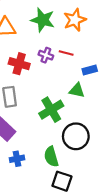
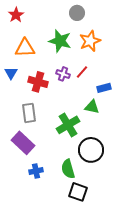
red line: (66, 53) -> (82, 72), turned -64

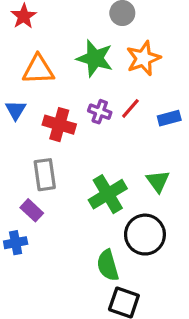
blue rectangle: (104, 88) -> (169, 118), moved
green triangle: (92, 107) -> (158, 181), moved, turned 42
purple rectangle: (23, 143) -> (32, 210), moved, size x0.6
blue cross: (36, 171) -> (16, 243), moved

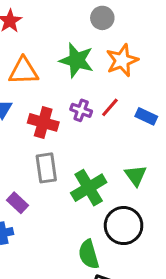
blue rectangle: (169, 118) -> (146, 116), turned 40
gray rectangle: (45, 175) -> (46, 168), moved

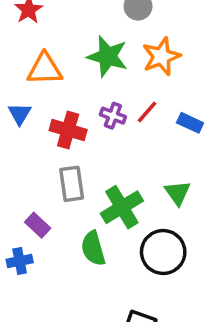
green semicircle: (89, 254) -> (93, 248), moved

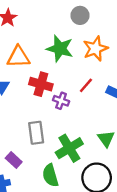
purple cross: (113, 116) -> (61, 101), moved
red cross: (68, 130) -> (41, 84), moved

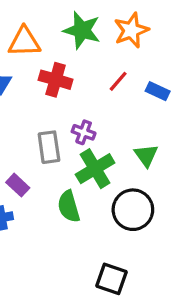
purple cross: (61, 101) -> (84, 132), moved

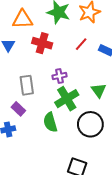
purple cross: (84, 132) -> (60, 76), turned -32
gray rectangle: (49, 147) -> (27, 85), moved

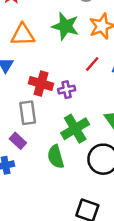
red cross: (42, 43) -> (41, 84), moved
purple cross: (60, 76) -> (67, 90), moved

